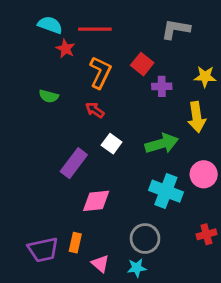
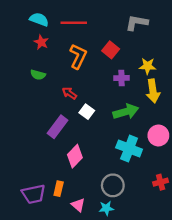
red star: (65, 49) -> (41, 42), moved
yellow star: (205, 77) -> (148, 66), moved
purple cross: (162, 86) -> (121, 78), moved
red arrow: (95, 110) -> (69, 93), moved
pink diamond: (96, 201) -> (75, 156), turned -40

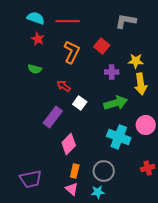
orange rectangle: (59, 189) -> (75, 171), moved

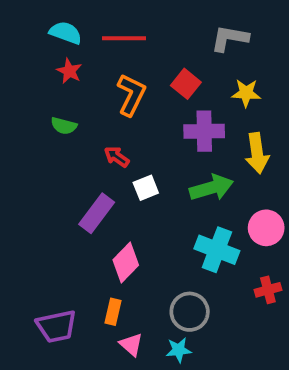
yellow star: (136, 61) -> (246, 93), moved
purple cross: (112, 72) -> (204, 131), size x1.5
white square: (80, 103) -> (146, 188), turned 32
red cross: (148, 168) -> (268, 290), moved
orange rectangle: (75, 171) -> (113, 312), moved

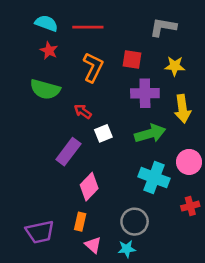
red square: (186, 84) -> (132, 60), turned -30
green semicircle: (64, 126) -> (45, 89), size x1.6

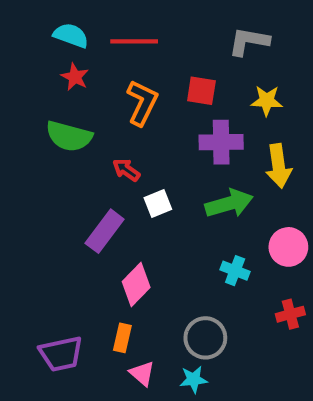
cyan cross: (154, 178) -> (235, 271), size x0.6

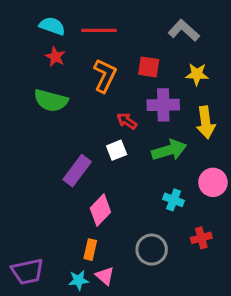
gray L-shape: (249, 41) -> (184, 30), turned 32
red arrow: (126, 170) -> (127, 121), moved
red cross: (290, 314) -> (201, 238), moved
purple trapezoid: (61, 354) -> (27, 271), moved
cyan star: (194, 379) -> (79, 280), moved

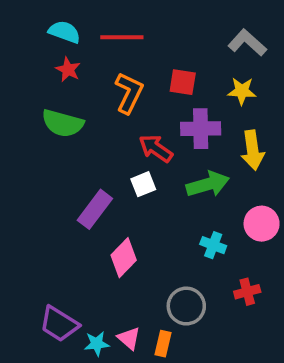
gray L-shape: (184, 30) -> (247, 43), moved
red arrow: (127, 121) -> (156, 148), size x1.4
orange rectangle: (90, 250) -> (163, 344), moved
purple trapezoid: (27, 271) -> (59, 324), moved, turned 44

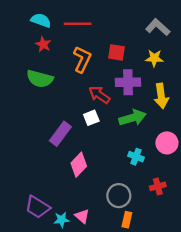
orange rectangle: (163, 344) -> (127, 220), moved

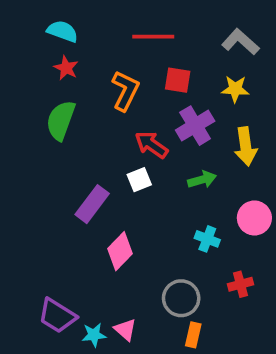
red line: (78, 24) -> (153, 37), moved
green semicircle: (40, 79) -> (61, 120), turned 95
purple cross: (128, 82) -> (195, 126), turned -30
green arrow: (133, 118) -> (202, 180), size x0.7

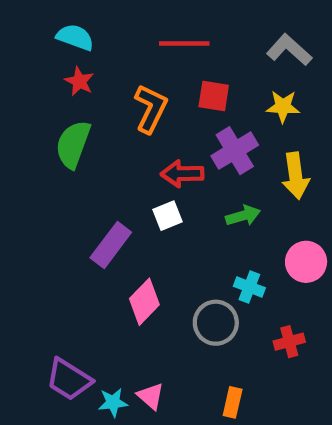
red arrow: (151, 145) -> (182, 174), turned -36
gray circle: (181, 298) -> (216, 323), moved

